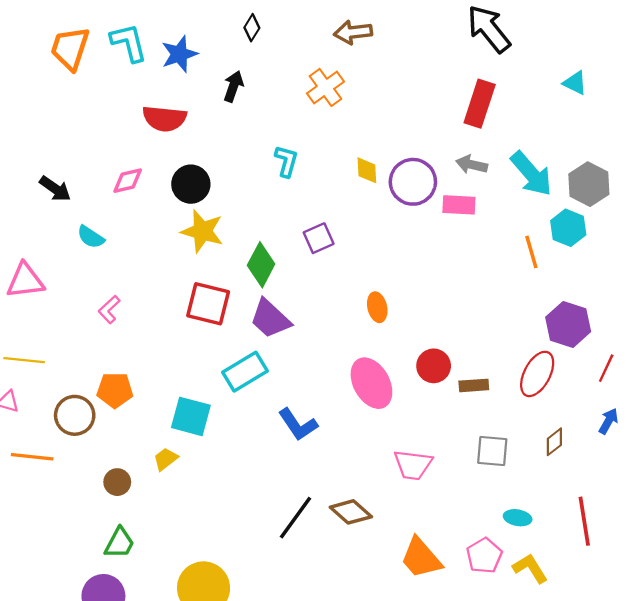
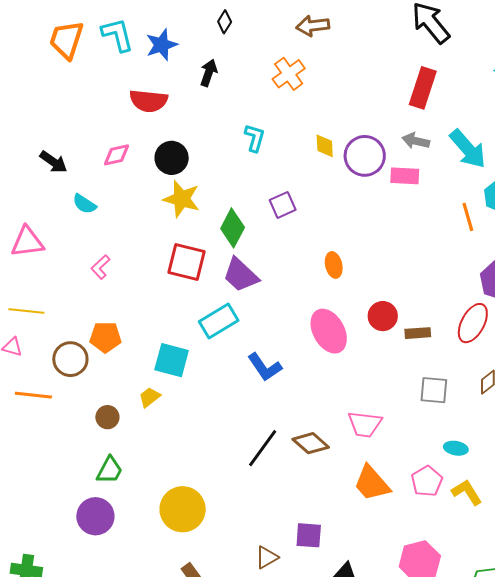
pink trapezoid: (413, 465) -> (365, 424), moved

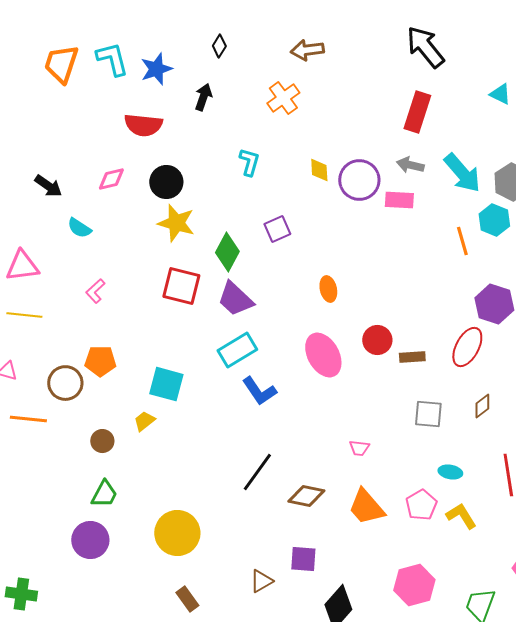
yellow line: (26, 311) -> (24, 315), moved
cyan rectangle: (219, 321) -> (237, 350), moved
pink trapezoid: (365, 424) -> (359, 448), size x0.6
brown diamond: (311, 443) -> (306, 496), moved, turned -30

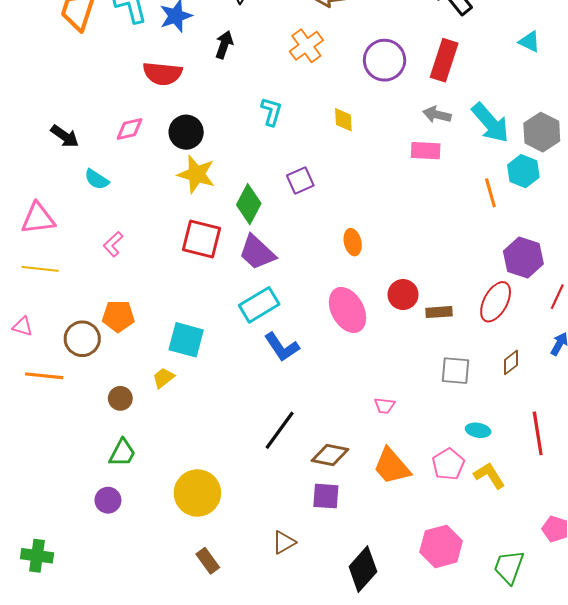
purple circle: (359, 180) -> (385, 60), moved
purple circle: (90, 540) -> (108, 500), size x0.7
purple square: (303, 559) -> (326, 496), moved

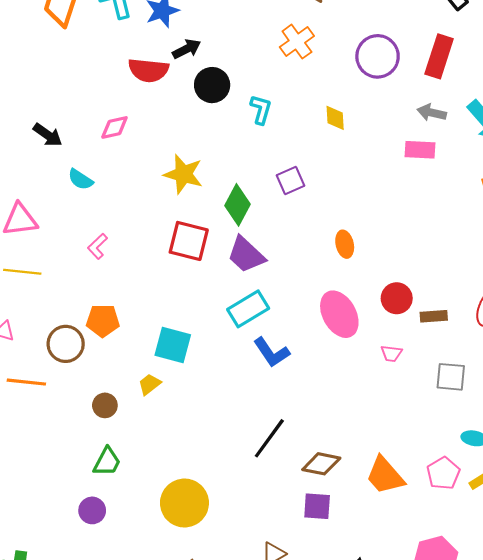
black arrow: (224, 45) -> (187, 49), moved, turned 44
black circle: (186, 132) -> (212, 85), moved
pink trapezoid: (385, 406) -> (391, 353), moved

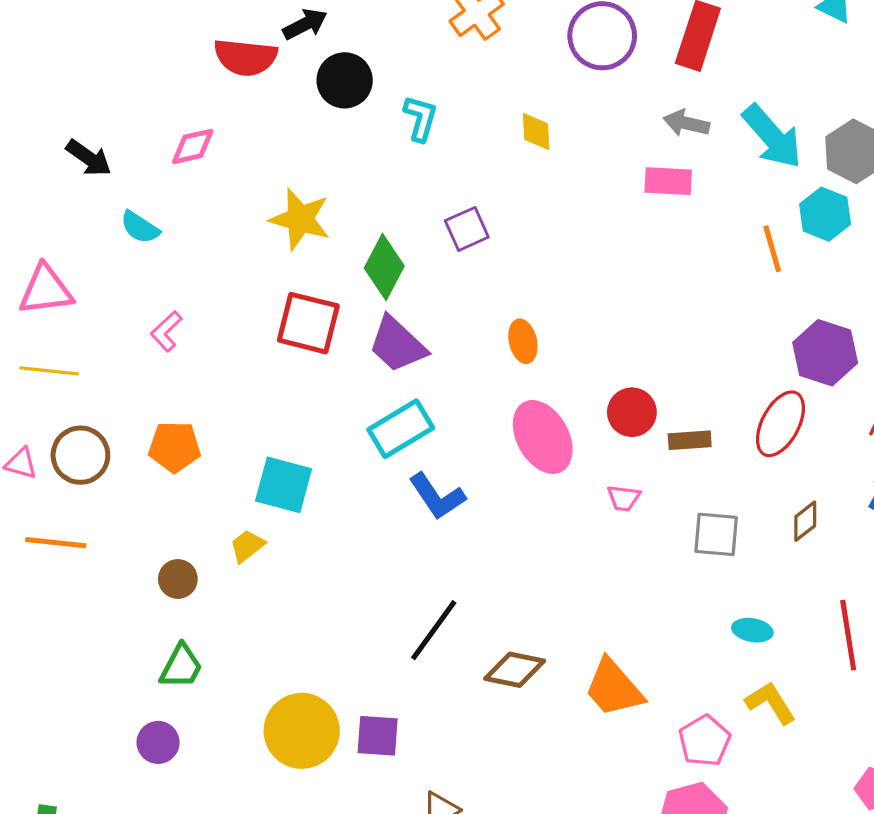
orange ellipse: (345, 244) -> (523, 341), moved
brown circle: (66, 344) -> (80, 455), moved
pink pentagon: (443, 473) -> (705, 741), moved
purple square: (317, 506) -> (378, 736), moved

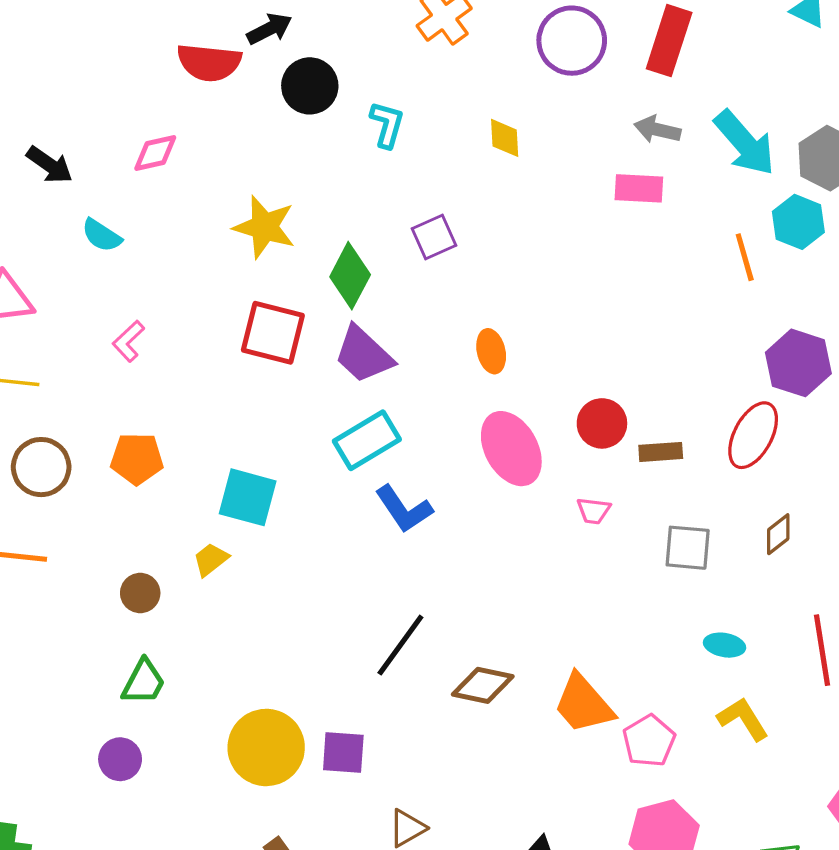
pink pentagon: (705, 741) -> (649, 741), moved

